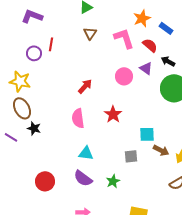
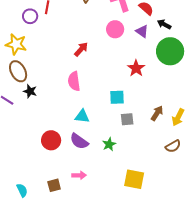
pink circle: (124, 76) -> (115, 29), moved
red star: (113, 114) -> (136, 68), moved
cyan square: (147, 134) -> (117, 97), moved
brown arrow: (161, 150) -> (157, 113), turned -84
red circle: (45, 181) -> (51, 140), moved

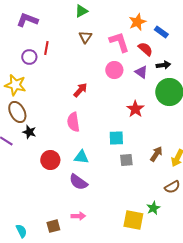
black arrow: (164, 24) -> (163, 65), turned 144
red circle: (51, 140) -> (50, 160), moved
green star: (109, 144) -> (153, 208), moved

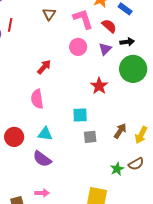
purple triangle: (141, 72) -> (105, 49), turned 40
green star: (153, 208) -> (117, 169), moved

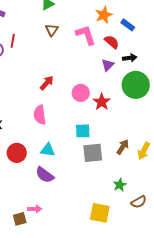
pink circle: (78, 47) -> (81, 93), moved
gray square: (90, 137) -> (93, 153), size x1.5
brown semicircle: (136, 164) -> (139, 202), moved
pink arrow: (42, 193) -> (35, 209), moved

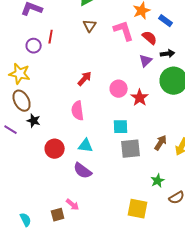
pink arrow: (35, 209) -> (73, 205), turned 40

